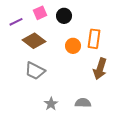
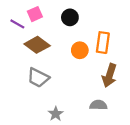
pink square: (40, 13) -> (35, 14), moved
purple line: (16, 22) -> (17, 24), turned 56
gray semicircle: (83, 103) -> (98, 105), moved

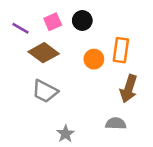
pink square: (35, 14) -> (53, 22), moved

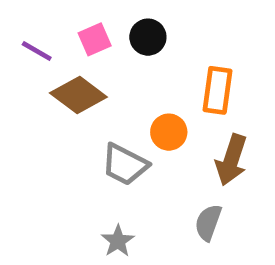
orange circle: (94, 59) -> (169, 132), moved
gray trapezoid: (45, 91) -> (125, 165), moved
gray semicircle: (116, 123) -> (208, 222), turned -72

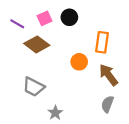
brown arrow: (231, 160) -> (108, 75), turned 125
gray trapezoid: (125, 165) -> (34, 87), moved
gray semicircle: (208, 222) -> (107, 104), moved

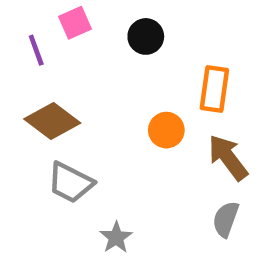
pink square: (44, 18) -> (75, 23), moved
purple line: (17, 24) -> (36, 50), turned 40
brown diamond: (37, 44) -> (52, 121), moved

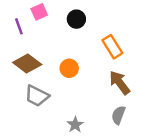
orange rectangle: (214, 89) -> (112, 47), turned -40
orange circle: (166, 130) -> (69, 68), moved
gray star: (116, 237) -> (75, 125), moved

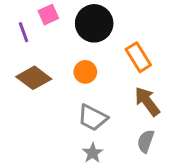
black circle: (76, 19) -> (94, 23), size x1.6
orange circle: (69, 68) -> (85, 72), moved
gray trapezoid: (37, 96) -> (93, 118), moved

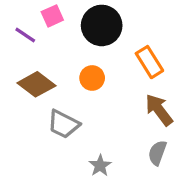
purple line: (23, 32) -> (25, 35), turned -36
gray trapezoid: (93, 118) -> (63, 124), moved

